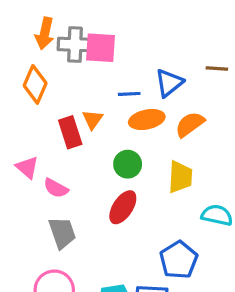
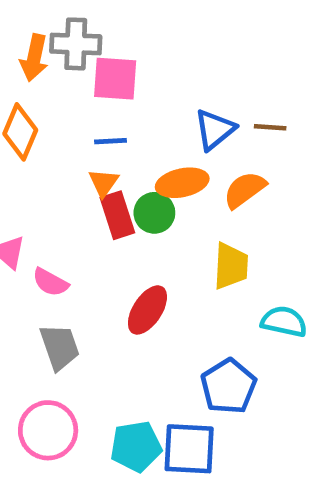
gray cross: (75, 45) -> (76, 44), moved
brown line: (217, 68) -> (270, 127), moved
blue line: (129, 94) -> (110, 141), moved
red rectangle: (70, 132) -> (117, 215), moved
green circle: (128, 164) -> (154, 213), moved

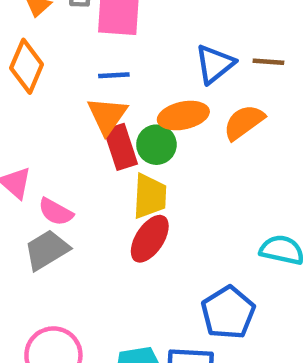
orange triangle: (104, 183) -> (107, 116), size x1.4
yellow trapezoid: (231, 266) -> (150, 196), moved
gray trapezoid: (60, 347) -> (47, 250), moved, turned -102

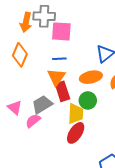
green circle: (156, 145) -> (88, 100), moved
pink semicircle: (56, 212) -> (33, 121), turned 112
gray trapezoid: (47, 250) -> (42, 105), moved

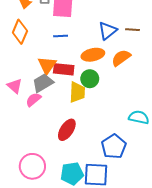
orange triangle: (56, 77) -> (47, 65), moved
red rectangle: (62, 91) -> (64, 69), turned -66
red ellipse: (76, 133) -> (67, 130), moved

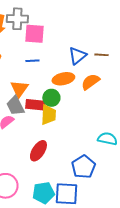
red rectangle: (64, 69) -> (35, 105), moved
green circle: (90, 79) -> (51, 98), moved
gray trapezoid: (43, 83) -> (15, 106), turned -85

